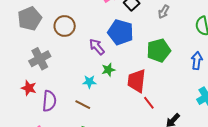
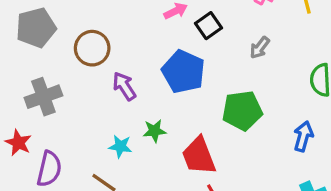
purple arrow: (97, 47) -> (124, 86), moved
red trapezoid: (137, 81) -> (199, 156), turned -35

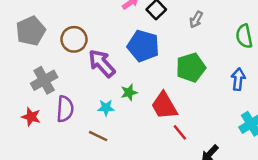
purple arrow: (124, 86) -> (102, 63), size x1.4
purple semicircle: (49, 169) -> (65, 109), moved

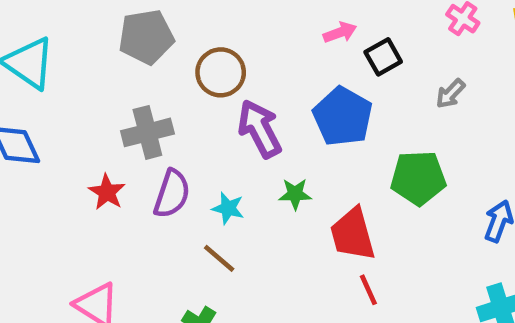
cyan star: (106, 108) -> (228, 208), moved

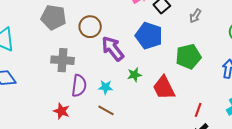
gray pentagon: (146, 37) -> (53, 17), turned 30
gray cross: (147, 132) -> (63, 60), turned 30
red star: (107, 192) -> (62, 111), moved
red line: (368, 290) -> (198, 110), moved, turned 56

